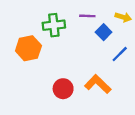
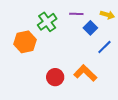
green cross: (54, 25) -> (47, 22), turned -30

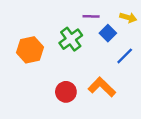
green cross: (47, 22) -> (71, 39), moved

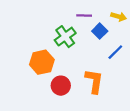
orange hexagon: (30, 50) -> (42, 62), moved
orange L-shape: (102, 87) -> (94, 81), turned 55

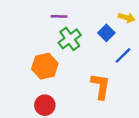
purple line: (84, 15) -> (59, 16), moved
red circle: (61, 86) -> (45, 105), moved

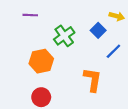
purple line: (59, 16) -> (30, 15), moved

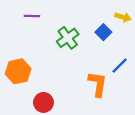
blue line: (113, 51) -> (120, 66), moved
orange hexagon: (41, 61) -> (18, 71), moved

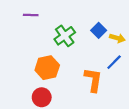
yellow arrow: (123, 17) -> (117, 38), moved
orange hexagon: (18, 71) -> (47, 68), moved

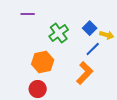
blue line: (114, 62) -> (93, 49), moved
orange L-shape: (93, 80) -> (85, 73), turned 35

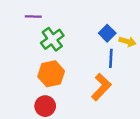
green cross: (59, 33) -> (52, 39), moved
blue line: (93, 49) -> (111, 58), turned -42

